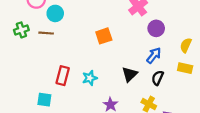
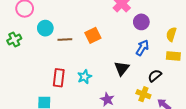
cyan circle: (55, 13) -> (45, 28), moved
brown line: (46, 33) -> (65, 39), moved
black semicircle: (158, 78) -> (155, 76), moved, turned 32

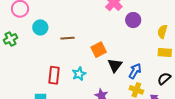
orange square: (93, 35) -> (99, 50), moved
brown line: (65, 39) -> (67, 38), moved
blue arrow: (142, 48) -> (135, 71), moved
black semicircle: (155, 76) -> (164, 79), moved

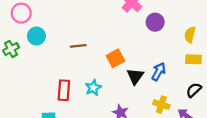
cyan circle: (40, 27) -> (36, 36), moved
blue arrow: (135, 71) -> (159, 72), moved

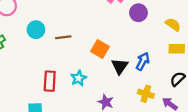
yellow semicircle: (190, 35) -> (173, 25), turned 112
cyan circle: (36, 36) -> (36, 30), moved
orange square: (115, 58) -> (100, 49), turned -30

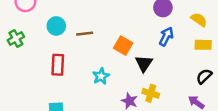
blue arrow: (143, 61) -> (166, 36), moved
red rectangle: (50, 81) -> (58, 65), moved
yellow cross: (146, 94) -> (151, 93), moved

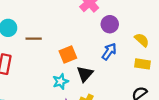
orange square: (123, 46) -> (68, 55), turned 30
cyan star: (101, 76) -> (60, 81), moved

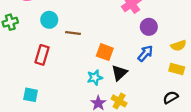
yellow semicircle: (142, 40) -> (178, 46), turned 112
orange square: (68, 55) -> (105, 52), turned 36

